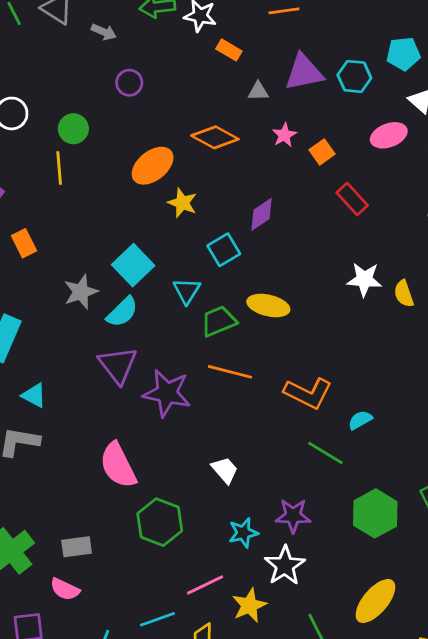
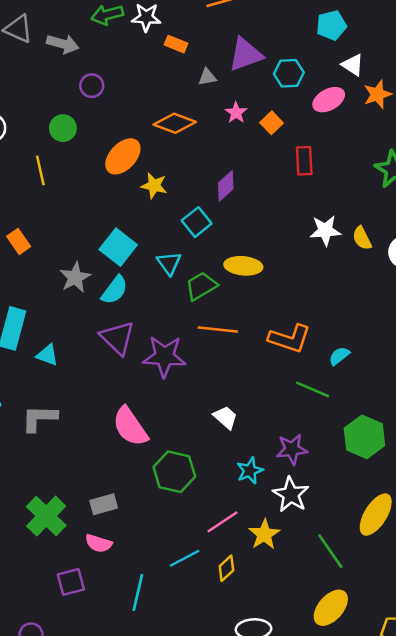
gray arrow: (104, 32) -> (63, 44), size x1.4
cyan hexagon: (354, 76) -> (289, 73), moved
green circle: (73, 129) -> (63, 128), moved
red rectangle: (352, 199) -> (304, 161), turned 48
cyan triangle: (34, 395) -> (47, 355), moved

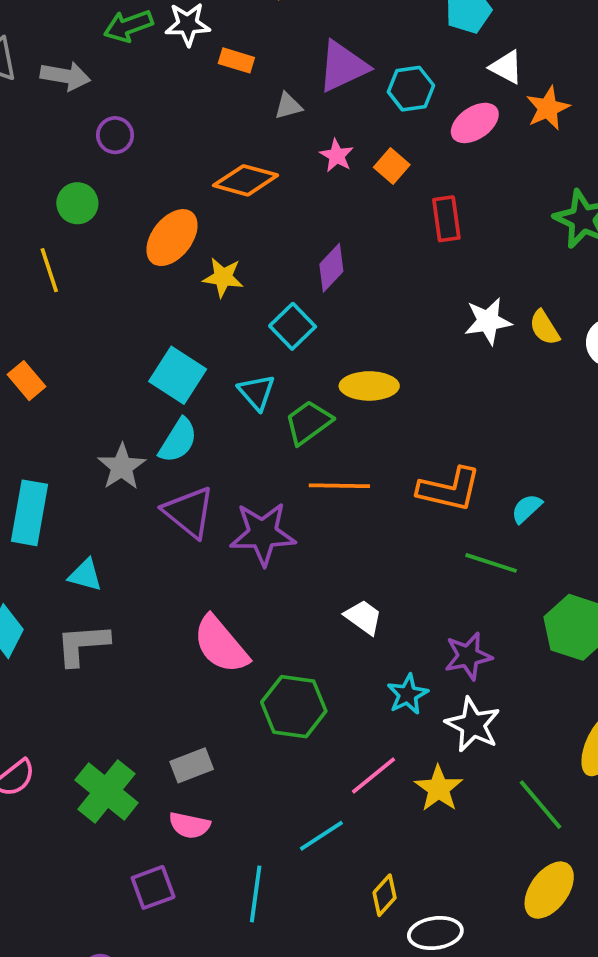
gray star: (75, 277) -> (122, 467), moved
cyan triangle: (47, 355) -> (85, 575), moved
yellow diamond: (226, 568) -> (385, 895), moved

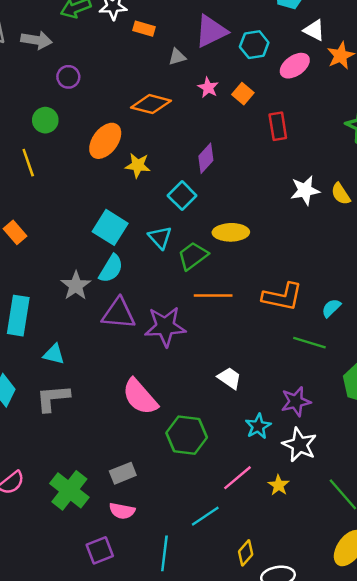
purple triangle: (189, 512) -> (119, 314), turned -33
yellow star: (439, 789) -> (279, 485), size x0.7

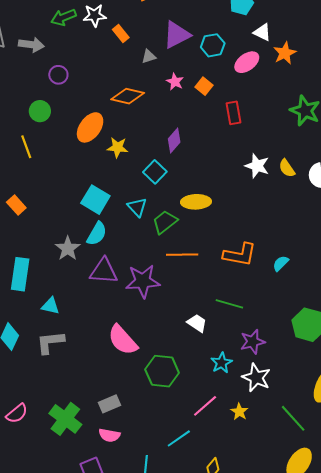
orange rectangle: (144, 29) -> (121, 34), turned 36
white star: (305, 190) -> (257, 166), turned 30
green line: (309, 343) -> (229, 304), moved

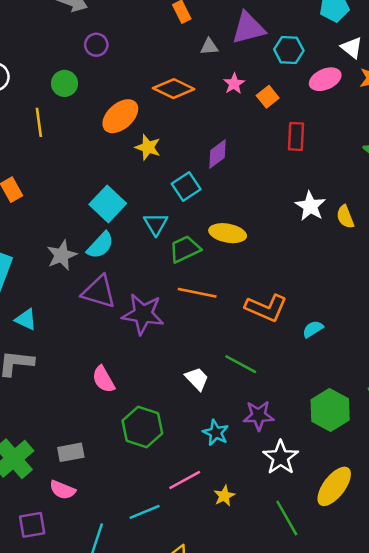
pink semicircle: (123, 340) -> (103, 379), size x0.7
cyan star: (221, 363) -> (216, 433), turned -30
white star: (256, 378) -> (281, 457), moved

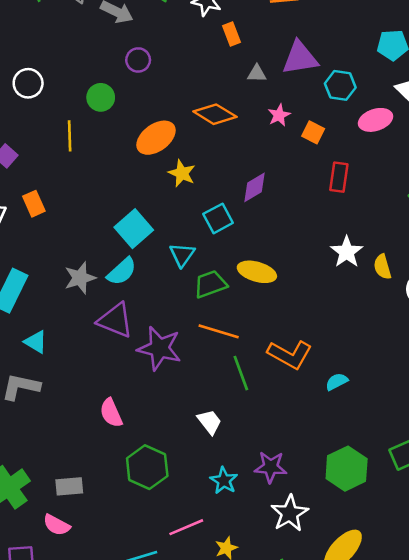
orange square: (268, 97) -> (313, 132), turned -30
green line: (241, 364) -> (241, 373), moved, turned 36

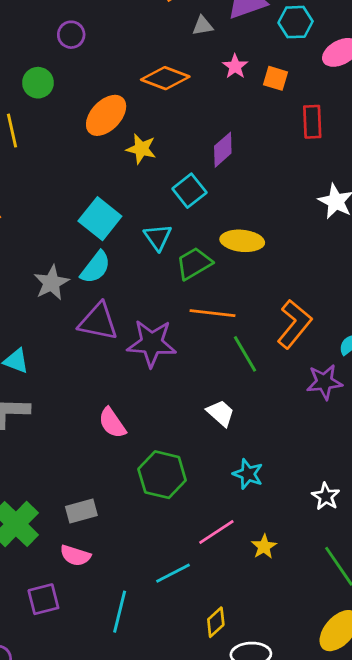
orange L-shape: (290, 354) -> (294, 324), turned -69
purple star: (271, 467) -> (324, 382), moved
white star: (290, 513) -> (326, 496), size x0.7

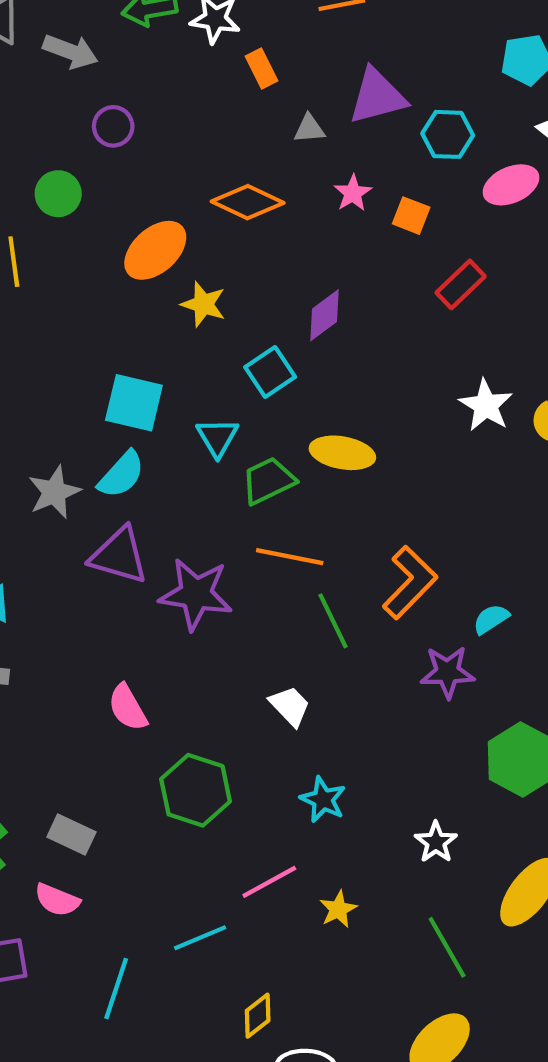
red rectangle: (312, 122) -> (461, 284), turned 44
cyan square: (100, 219) -> (134, 403), turned -30
gray rectangle: (81, 511) -> (71, 835), turned 36

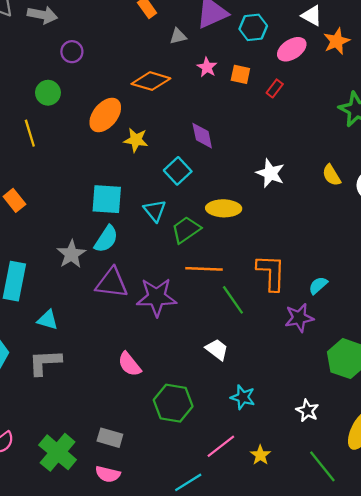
red rectangle: (461, 284) -> (275, 88), moved, size x0.7
purple diamond: (324, 315) -> (202, 136), turned -56
white star: (486, 405) -> (270, 173), moved
orange L-shape: (410, 582) -> (271, 273), turned -33

